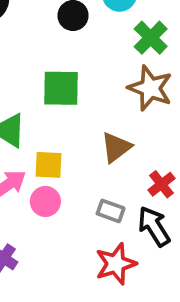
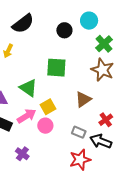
yellow square: (49, 165) -> (48, 107), turned -35
black arrow: (154, 226) -> (101, 141), turned -40

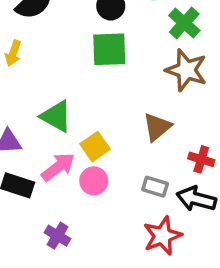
green square: (56, 68) -> (109, 49), moved
red cross: (106, 120) -> (201, 159), turned -32

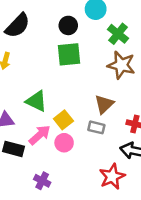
gray rectangle: (155, 187) -> (96, 127), moved

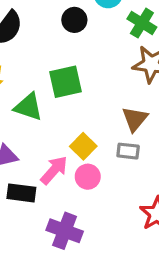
green square: (69, 54) -> (66, 82), moved
green triangle: (36, 101) -> (28, 107), moved
purple cross: (42, 181) -> (65, 231), size x1.5

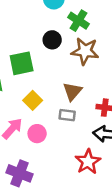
black circle: (74, 20) -> (52, 40), moved
yellow square: (83, 146) -> (33, 100), moved

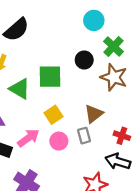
gray rectangle: (67, 115) -> (84, 136), turned 56
pink circle: (37, 134) -> (59, 141), moved

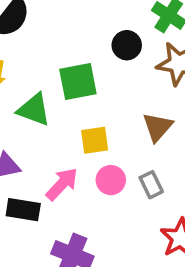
yellow square: (53, 115) -> (95, 140), turned 36
gray rectangle: (84, 136) -> (151, 185), moved

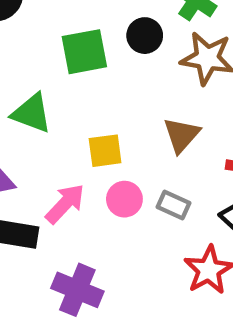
green square: (78, 81) -> (84, 52), moved
gray rectangle: (151, 185) -> (174, 205), turned -40

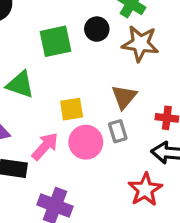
pink circle: (124, 199) -> (86, 142), size x1.4
gray rectangle: (174, 205) -> (118, 131), moved, turned 50

